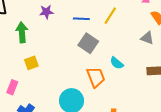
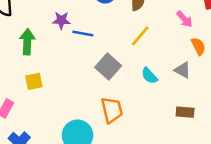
blue line: (81, 19) -> (83, 33), moved
cyan semicircle: (117, 63) -> (149, 76), moved

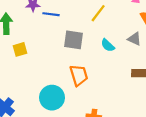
gray square: (108, 67) -> (73, 40), turned -30
yellow square: (34, 81) -> (20, 49), moved

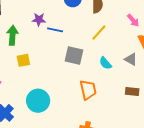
orange trapezoid: (79, 75) -> (88, 90), moved
cyan circle: (52, 98) -> (38, 101), moved

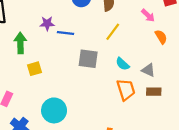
gray triangle: (131, 59) -> (148, 70), moved
orange trapezoid: (88, 90) -> (126, 90), moved

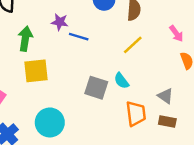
gray square: (88, 59) -> (96, 88), moved
cyan semicircle: (123, 64) -> (121, 81), moved
yellow square: (34, 69) -> (36, 71), size x1.5

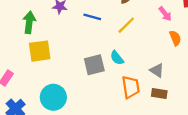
blue line: (79, 37) -> (92, 17), moved
gray square: (96, 88) -> (94, 65), turned -30

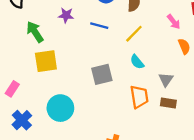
green arrow: (29, 22) -> (35, 32), turned -40
cyan semicircle: (117, 58) -> (137, 62), moved
gray triangle: (157, 70) -> (166, 80), turned 32

